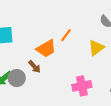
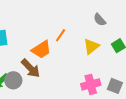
brown arrow: (35, 67) -> (31, 68), size x1.5
pink cross: (82, 86) -> (91, 84), moved

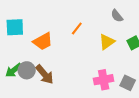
orange trapezoid: (41, 49) -> (43, 41), moved
brown arrow: (31, 68) -> (45, 74), moved

